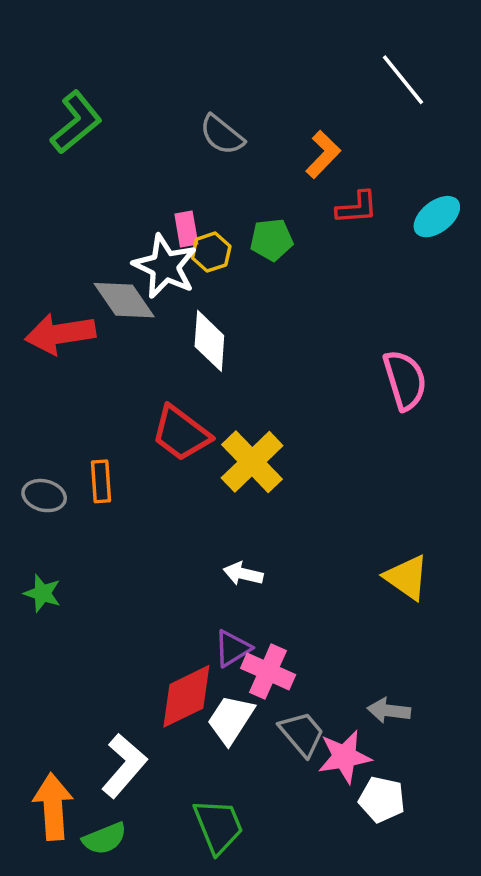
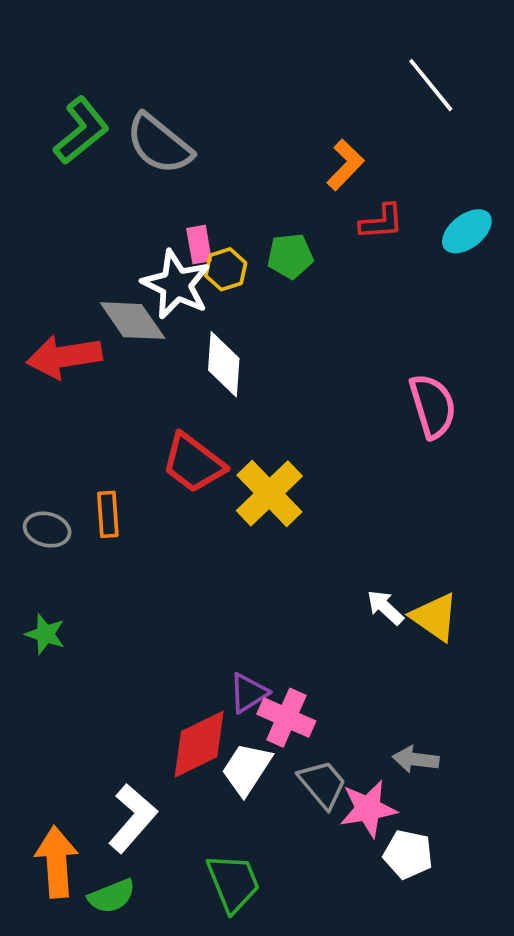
gray semicircle: (222, 135) -> (159, 144), moved, size x1.4
white arrow: (243, 574) -> (385, 607), moved, turned 30

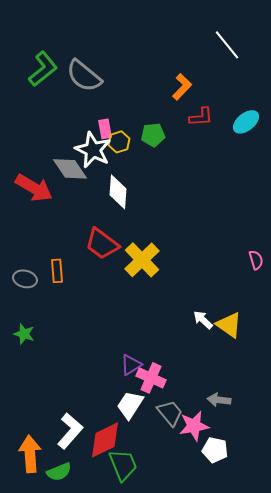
red arrow: (64, 357) -> (34, 188), turned -141
pink semicircle: (433, 406) -> (256, 260), moved, size x0.6
red diamond: (199, 744) -> (105, 440), moved

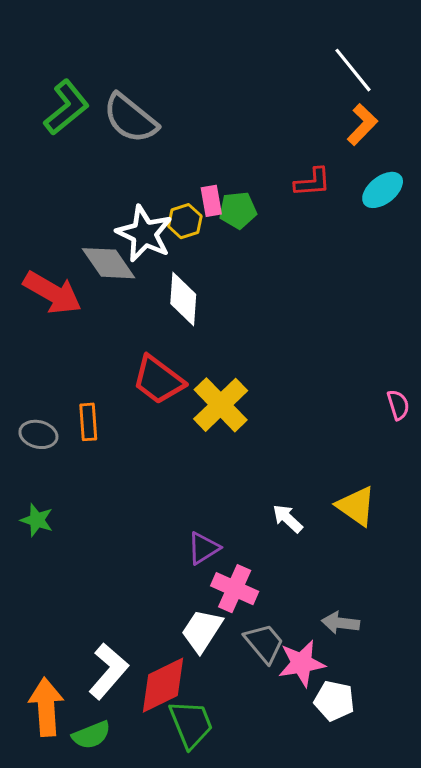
orange L-shape: (182, 87) -> (362, 125), moved
pink rectangle: (105, 129) -> (211, 201), moved
white arrow: (203, 320) -> (288, 519), moved
purple triangle: (131, 365) -> (203, 548), moved

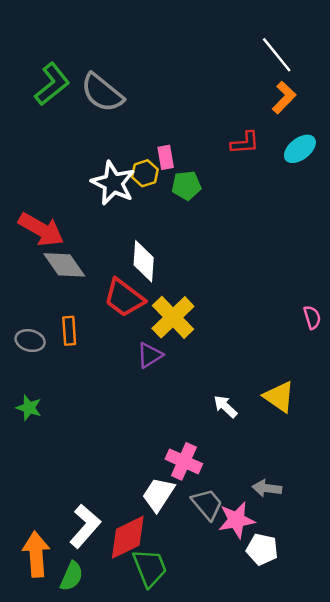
green pentagon: (238, 210) -> (186, 185), moved
gray diamond: (109, 263) -> (64, 265), moved
white diamond: (183, 299) -> (144, 261), moved
purple triangle: (203, 548) -> (150, 355), moved
green semicircle: (91, 735) -> (72, 576), turned -44

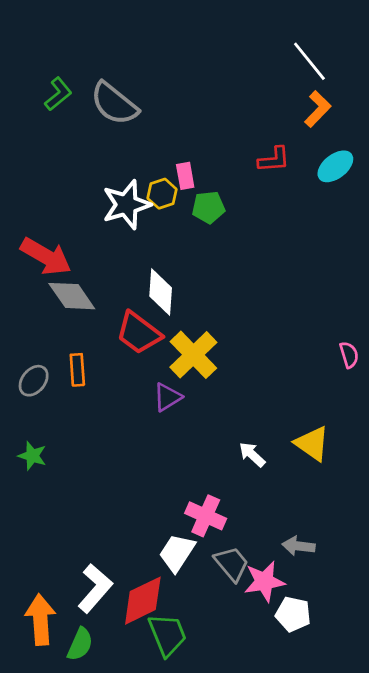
green L-shape: (52, 84) -> (58, 94), size x0.7
white star: (113, 183) -> (126, 205), turned 30
gray ellipse: (30, 341) -> (34, 381), turned -64

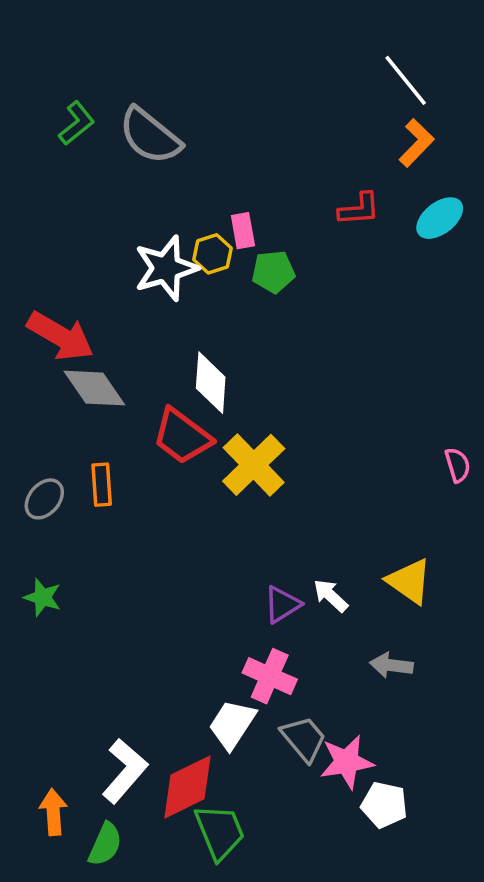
purple triangle: (167, 397) -> (282, 604), moved
gray arrow: (299, 546) -> (391, 665), moved
orange arrow: (40, 620) -> (53, 812), size x0.7

